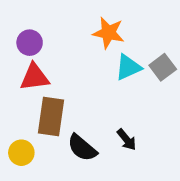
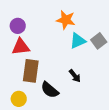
black arrow: (127, 140) -> (75, 76), moved
yellow circle: (21, 153) -> (19, 99), moved

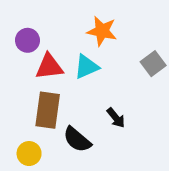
cyan triangle: (78, 41) -> (86, 67), moved
red triangle: (21, 47) -> (49, 67), moved

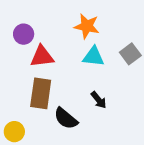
cyan triangle: (86, 67) -> (93, 57), moved, turned 30
yellow circle: (29, 154) -> (14, 132), moved

